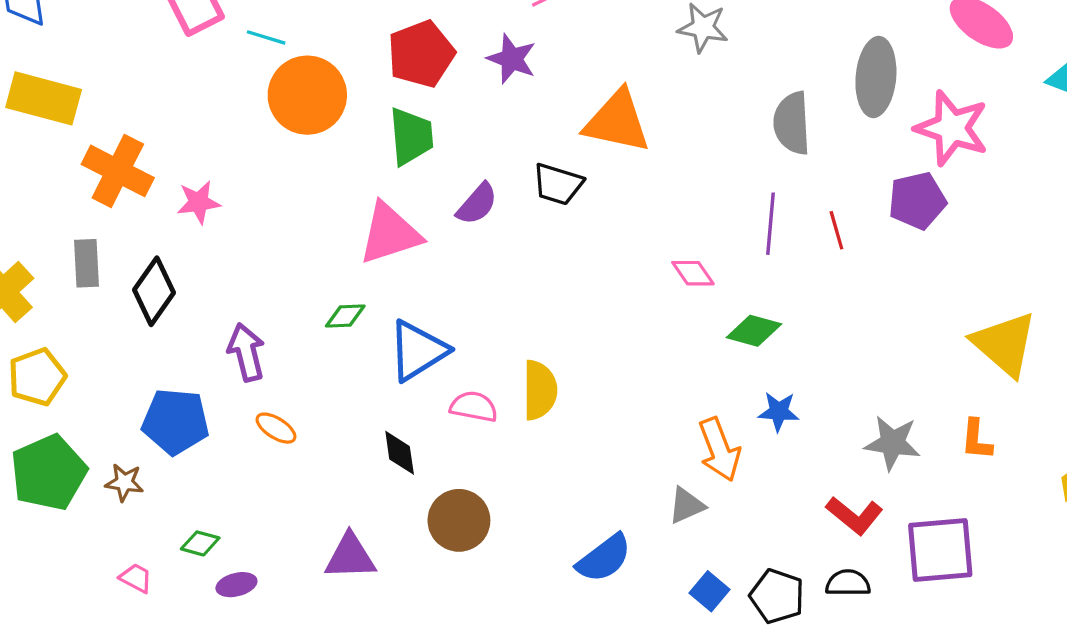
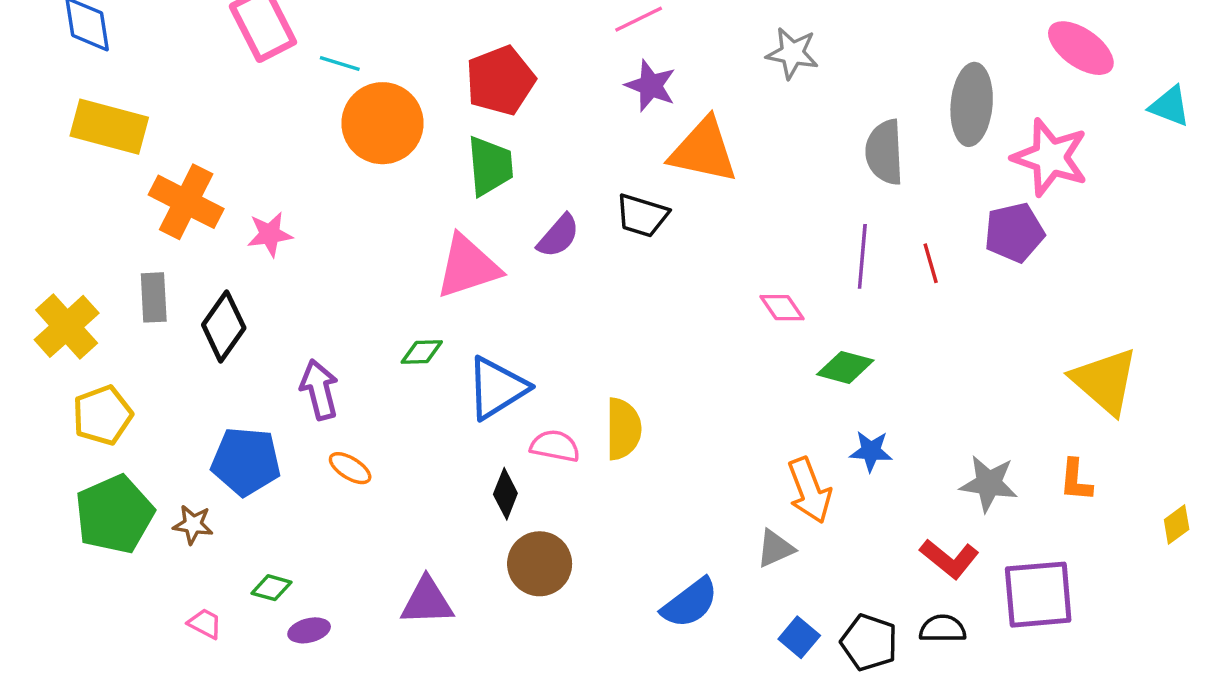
purple star: (512, 59) -> (651, 86), moved
black diamond: (400, 453) -> (505, 494), moved, turned 30

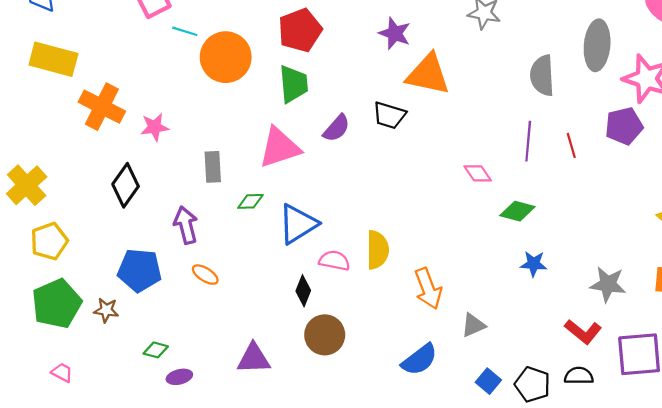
cyan line: (340, 63) -> (185, 31), moved
gray rectangle: (154, 297) -> (213, 167), moved
orange arrow: (809, 490) -> (428, 289), moved
pink trapezoid: (205, 624) -> (62, 373), moved

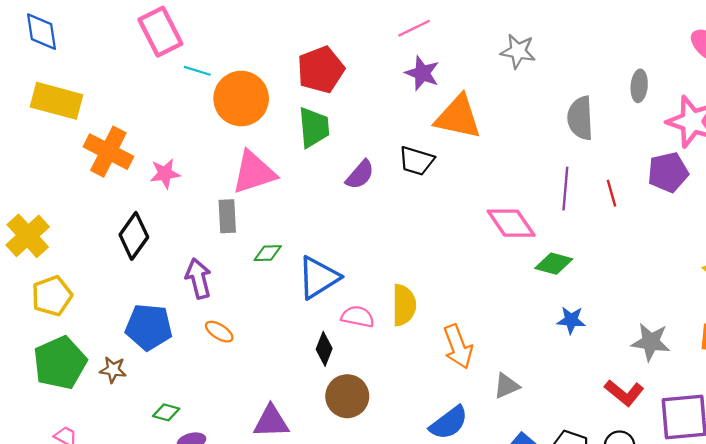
gray ellipse: (597, 45) -> (639, 86), size x0.6
pink triangle: (280, 148) -> (254, 172), moved
pink diamond: (478, 173) -> (511, 223), size x1.6

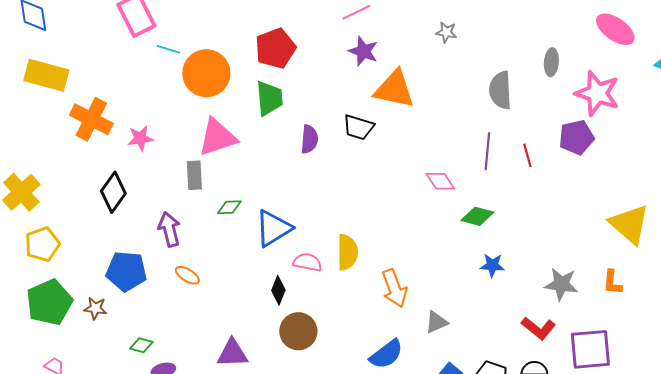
gray star: (518, 51) -> (446, 32), size x0.7
purple semicircle: (360, 175) -> (309, 139), turned -36
pink diamond: (511, 223) -> (440, 181), size x0.7

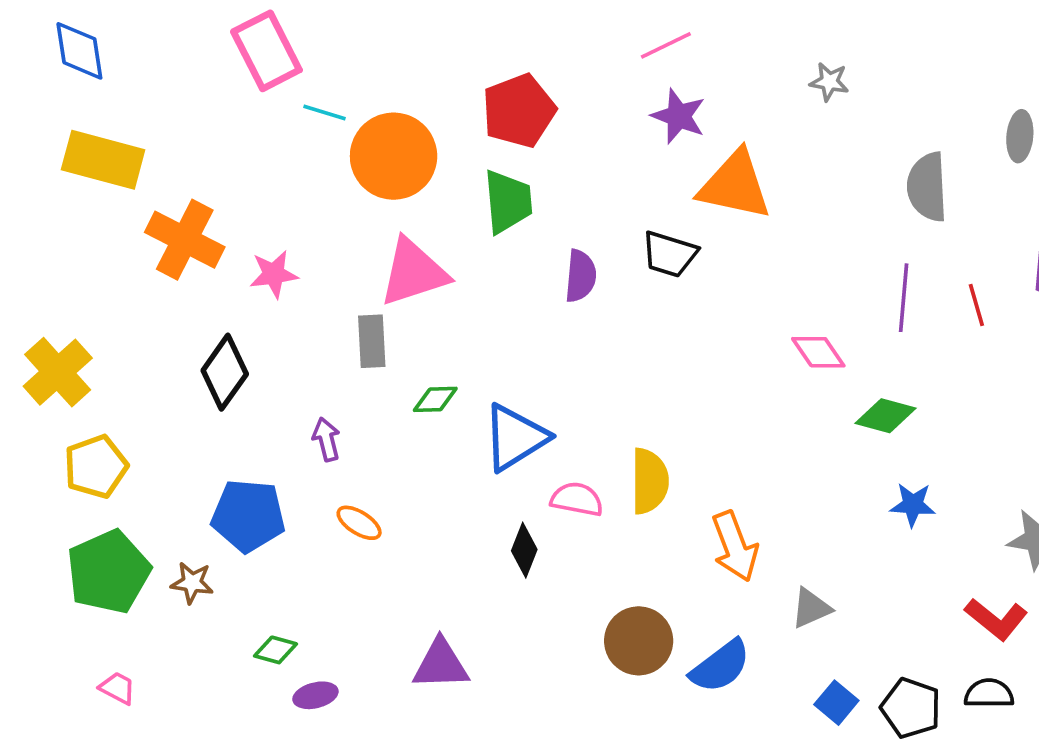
purple arrow: (169, 229) -> (326, 439), size x0.7
brown circle: (298, 331) -> (639, 641), moved

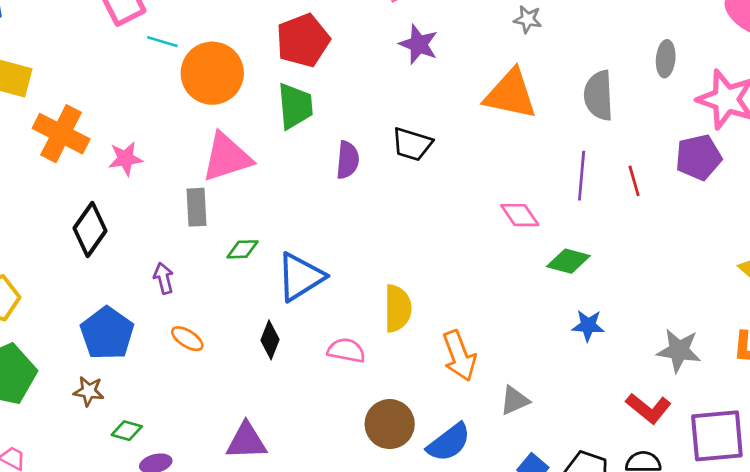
orange triangle: (735, 185) -> (511, 94), moved
pink semicircle: (577, 499) -> (346, 350), moved
blue pentagon: (248, 516) -> (107, 333), turned 30
black diamond: (524, 550) -> (270, 340), moved
brown star: (192, 583) -> (89, 391), moved

